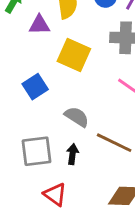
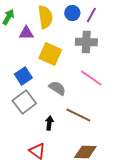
gray semicircle: (77, 117) -> (57, 88), moved
gray square: (37, 151) -> (24, 102), moved, turned -30

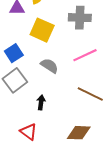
pink line: (91, 78) -> (85, 55), turned -60
brown line: (78, 115) -> (90, 94), moved

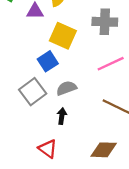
blue square: (14, 53) -> (48, 61), moved
gray semicircle: (49, 66) -> (66, 88), moved, turned -54

